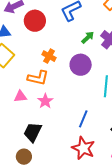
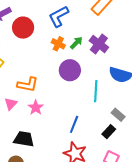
orange cross: (49, 56) -> (58, 44), moved
pink triangle: (20, 96) -> (11, 104), turned -40
black trapezoid: (33, 132) -> (24, 139), turned 75

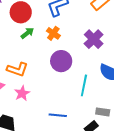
green arrow: (76, 43) -> (27, 33), moved
gray rectangle: (118, 115) -> (103, 112), turned -40
blue line: (74, 124) -> (58, 115), turned 66

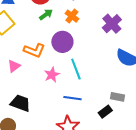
purple circle: (61, 61) -> (62, 42), moved
cyan line: (84, 85) -> (76, 69), moved, turned -35
pink star: (22, 93) -> (52, 75), moved

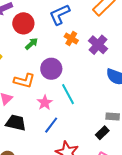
orange cross: (72, 16) -> (71, 38), moved
blue line: (72, 98) -> (51, 125), moved, turned -54
black trapezoid: (20, 103) -> (16, 123), moved

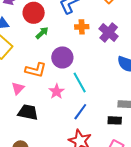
orange cross: (71, 38) -> (82, 27), turned -32
blue line: (51, 125) -> (80, 112), moved
black rectangle: (102, 133) -> (115, 120), turned 48

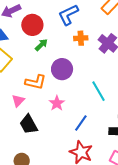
cyan line: (80, 83) -> (99, 91), moved
black trapezoid: (28, 112) -> (29, 124), turned -130

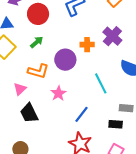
orange cross: (81, 38) -> (87, 45), moved
green arrow: (41, 45) -> (37, 42), moved

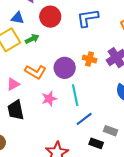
green arrow: (37, 42) -> (32, 39), moved
cyan line: (101, 83) -> (75, 95), moved
blue line: (81, 114) -> (84, 119), moved

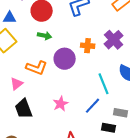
green arrow: (32, 39) -> (45, 36), moved, turned 48
cyan line: (75, 95) -> (104, 84), moved
pink star: (49, 99) -> (61, 104), moved

